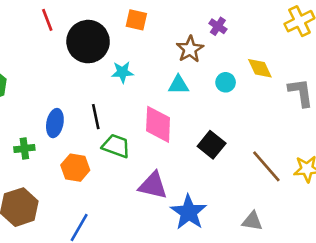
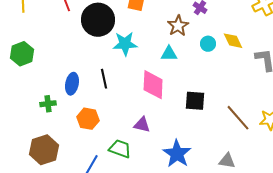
cyan star: (122, 72) -> (125, 44), size x1.4
cyan circle: (226, 82) -> (208, 44), moved
black square: (212, 145) -> (195, 101), turned -35
green trapezoid: (116, 146) -> (120, 149), moved
purple triangle: (153, 185) -> (142, 125), moved, size x0.7

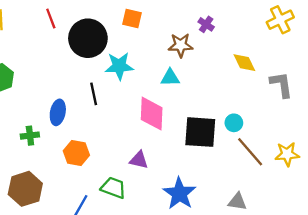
brown star: (178, 26) -> (181, 45), turned 30
cyan circle: (208, 44) -> (234, 123), moved
black line: (104, 79) -> (94, 94), moved
black square: (195, 101) -> (200, 132), size x1.4

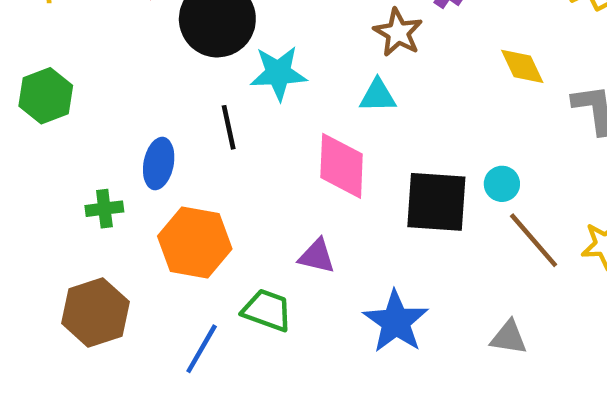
brown star: (181, 45) -> (398, 33), turned 30
orange hexagon: (76, 153) -> (195, 243), size x1.4

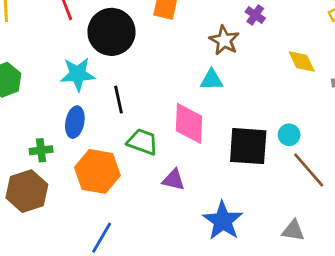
cyan star: (278, 73) -> (78, 74), moved
green trapezoid: (267, 310) -> (142, 142), moved
brown hexagon: (95, 313) -> (27, 191), moved

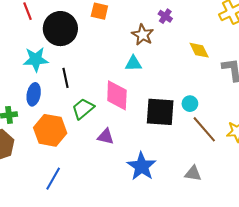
green trapezoid: (142, 142) -> (83, 109), turned -60

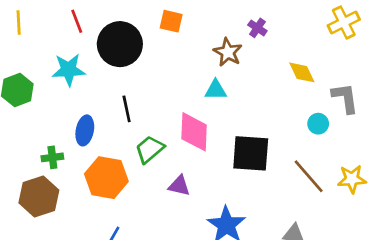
cyan star: (36, 59) -> (69, 70), moved
cyan circle: (190, 104) -> (318, 124), moved

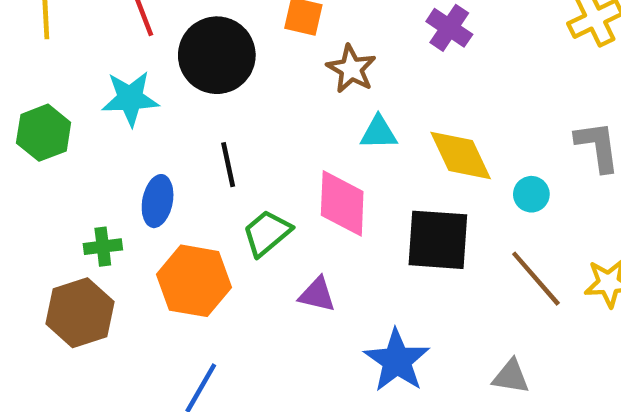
purple cross: (257, 28) -> (449, 28), size x1.4
brown star: (228, 52) -> (351, 69), moved
yellow diamond: (302, 72) -> (461, 155), moved, size x1.4
cyan circle: (318, 124) -> (531, 194), moved

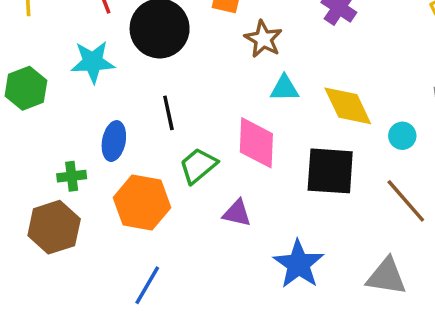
gray triangle: (511, 377) -> (386, 276), size x1.4

